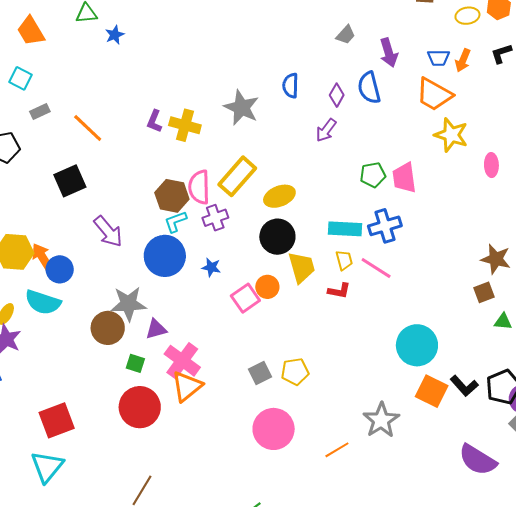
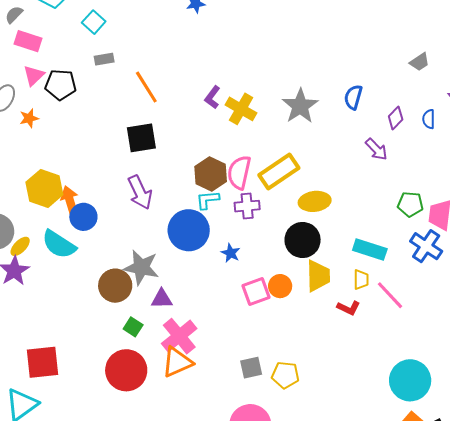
blue semicircle: (369, 88) -> (429, 119), size x0.6
purple arrow: (326, 130) -> (376, 149), turned -95
black square: (70, 181) -> (141, 138), moved
blue cross: (385, 226) -> (426, 246), moved, turned 36

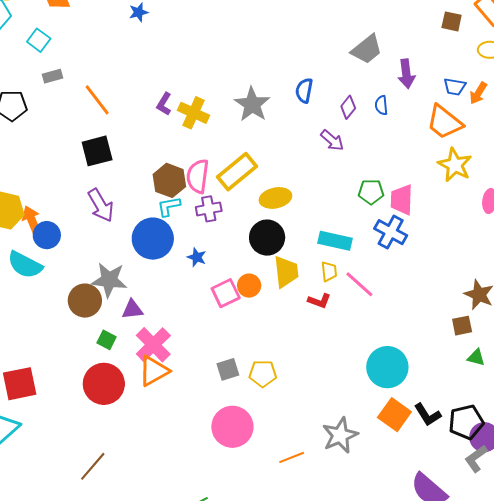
gray trapezoid: (419, 62) -> (367, 49), size x1.6

